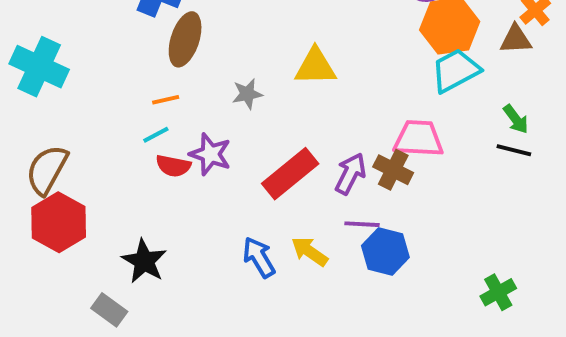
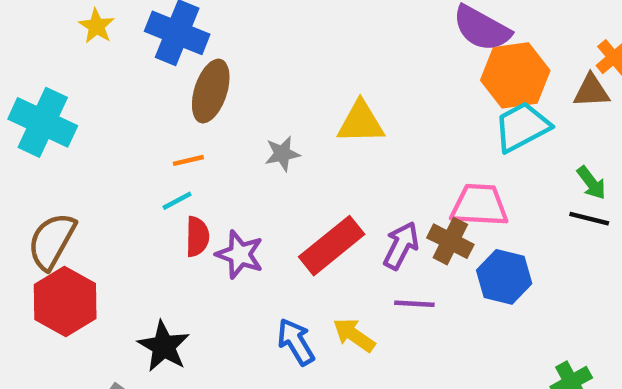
purple star: (210, 154) -> (240, 254), moved
red semicircle: (173, 166) -> (197, 237), turned -100
blue hexagon: (385, 251) -> (504, 277), moved

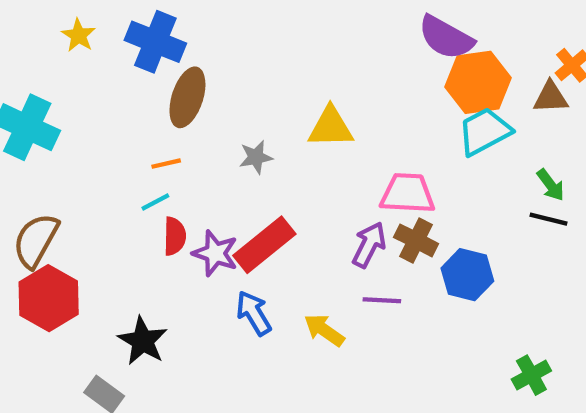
pink trapezoid: (479, 205) -> (408, 193), moved
red rectangle: (332, 246) -> (264, 245), moved
blue arrow: (296, 342) -> (254, 313), moved

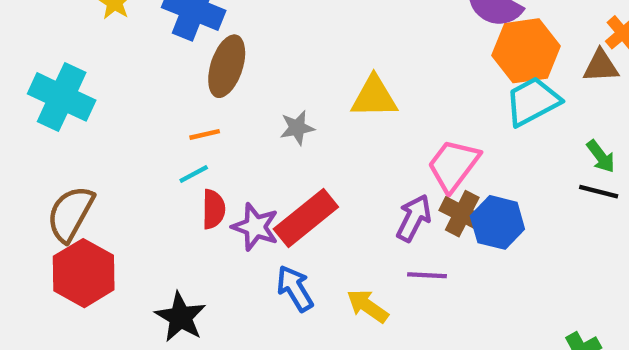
pink trapezoid: (408, 193) -> (453, 165), turned -56
blue hexagon: (467, 275) -> (497, 222), moved

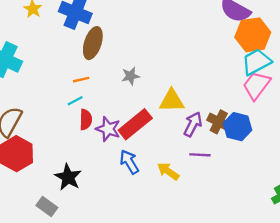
yellow triangle: (374, 97) -> (172, 101), moved
pink trapezoid: (453, 165) -> (256, 85), moved

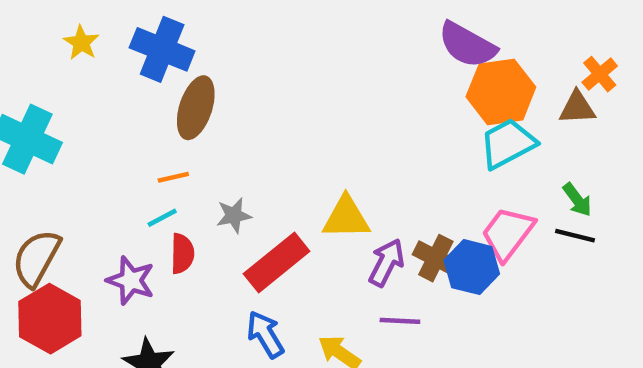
gray star: (130, 76) -> (234, 215), moved
pink trapezoid: (256, 85) -> (508, 233), moved
purple star: (108, 129) -> (131, 280), moved

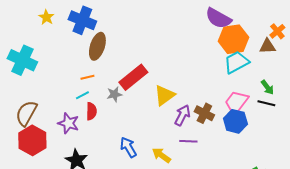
yellow triangle: (346, 218) -> (164, 95), turned -35
red rectangle: (277, 263) -> (133, 77), moved
blue hexagon: (472, 267) -> (235, 121), moved

